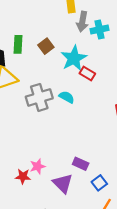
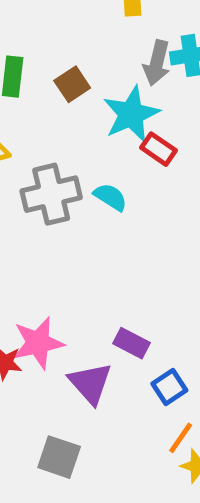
gray arrow: (82, 22) -> (157, 63), moved
pink star: (37, 166) -> (38, 343), size x1.5

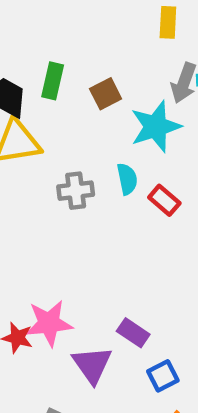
red rectangle: (158, 149) -> (164, 200), moved
gray cross: (51, 194) -> (76, 191), size x0.7
cyan semicircle: (110, 197) -> (127, 179), moved, turned 40

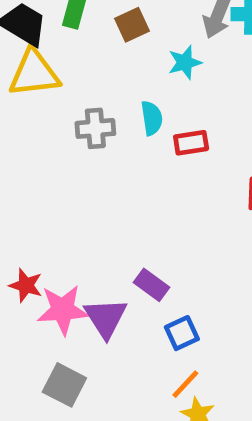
cyan star: (156, 127) -> (185, 62), size x0.6
red rectangle: (164, 200) -> (191, 143), turned -52
pink star: (49, 323) -> (63, 310), moved

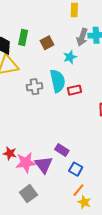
cyan semicircle: (152, 118) -> (58, 81), size x1.6
blue square: (182, 333) -> (76, 169), turned -32
gray square: (64, 385) -> (28, 194), turned 30

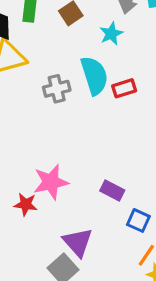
pink star: (26, 163) -> (51, 182), moved
purple triangle: (44, 165) -> (78, 242), moved

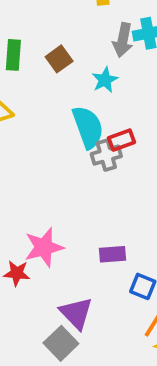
gray cross: (57, 89) -> (106, 155), moved
purple rectangle: (112, 191) -> (112, 254), turned -30

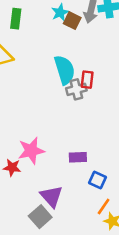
brown square: (59, 59) -> (72, 21), moved, turned -30
cyan star: (105, 80) -> (60, 13), moved
red rectangle: (122, 140) -> (87, 80), turned -66

